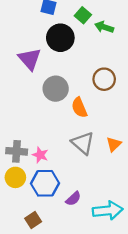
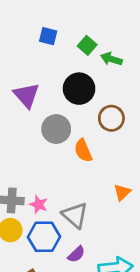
black circle: (60, 38) -> (79, 89), moved
gray triangle: (83, 143) -> (75, 215), moved

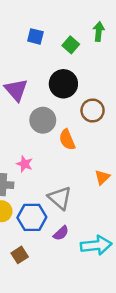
green arrow: (111, 59) -> (99, 32), moved, turned 78
pink star: (39, 204) -> (25, 164), moved

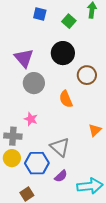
gray circle: (43, 120) -> (34, 83), moved

